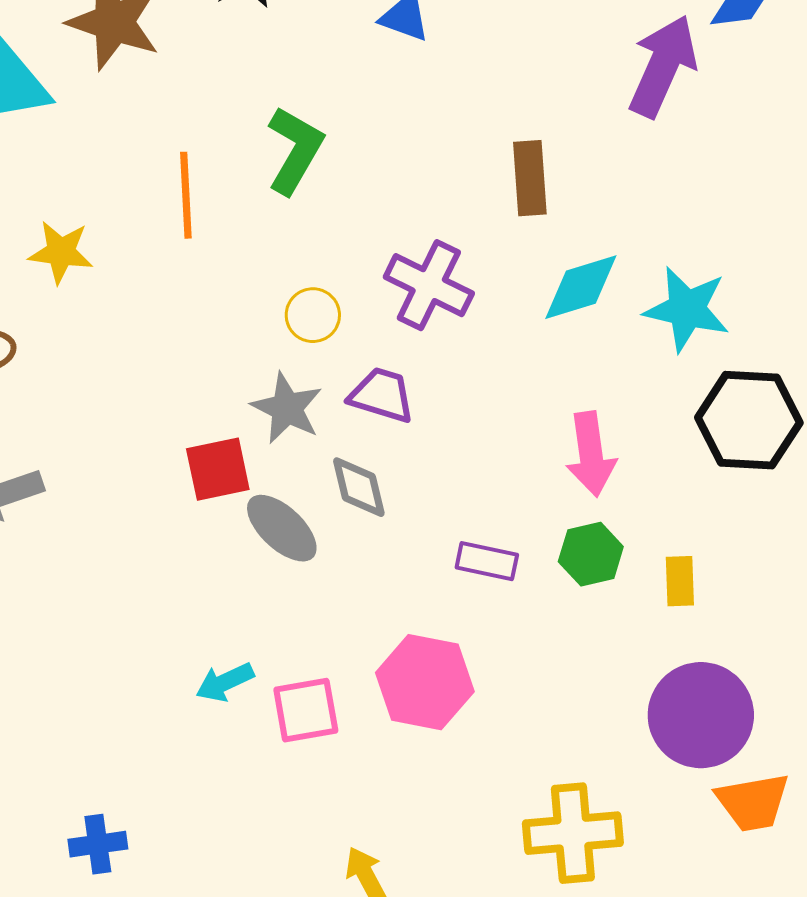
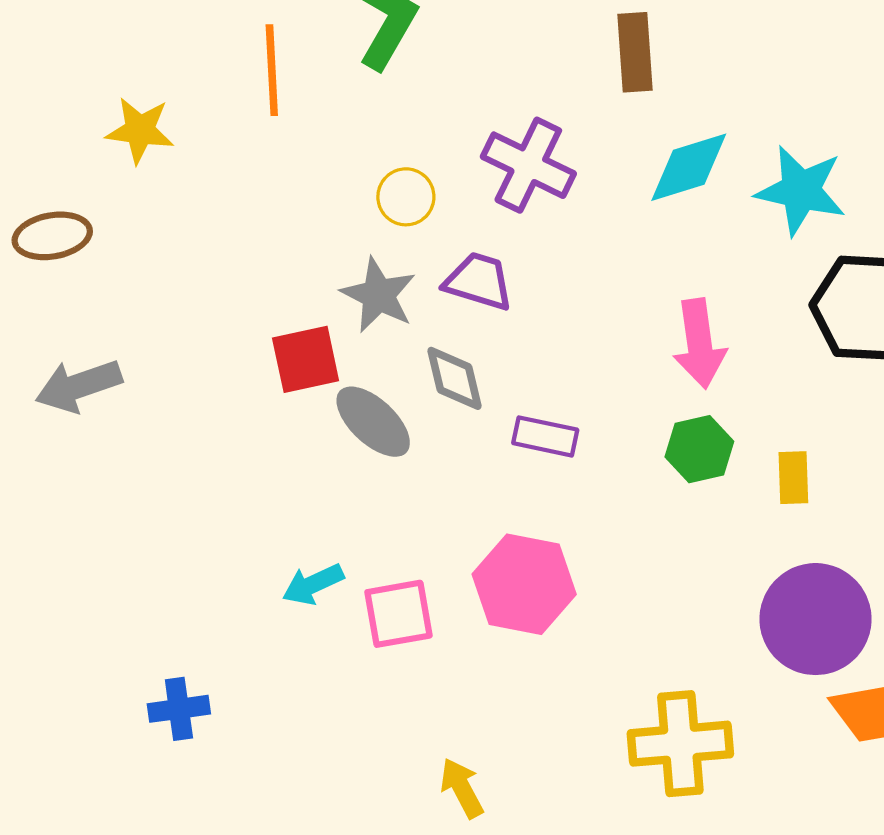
purple rectangle: (487, 561) -> (545, 436), moved
blue cross: (98, 844) -> (179, 709), moved

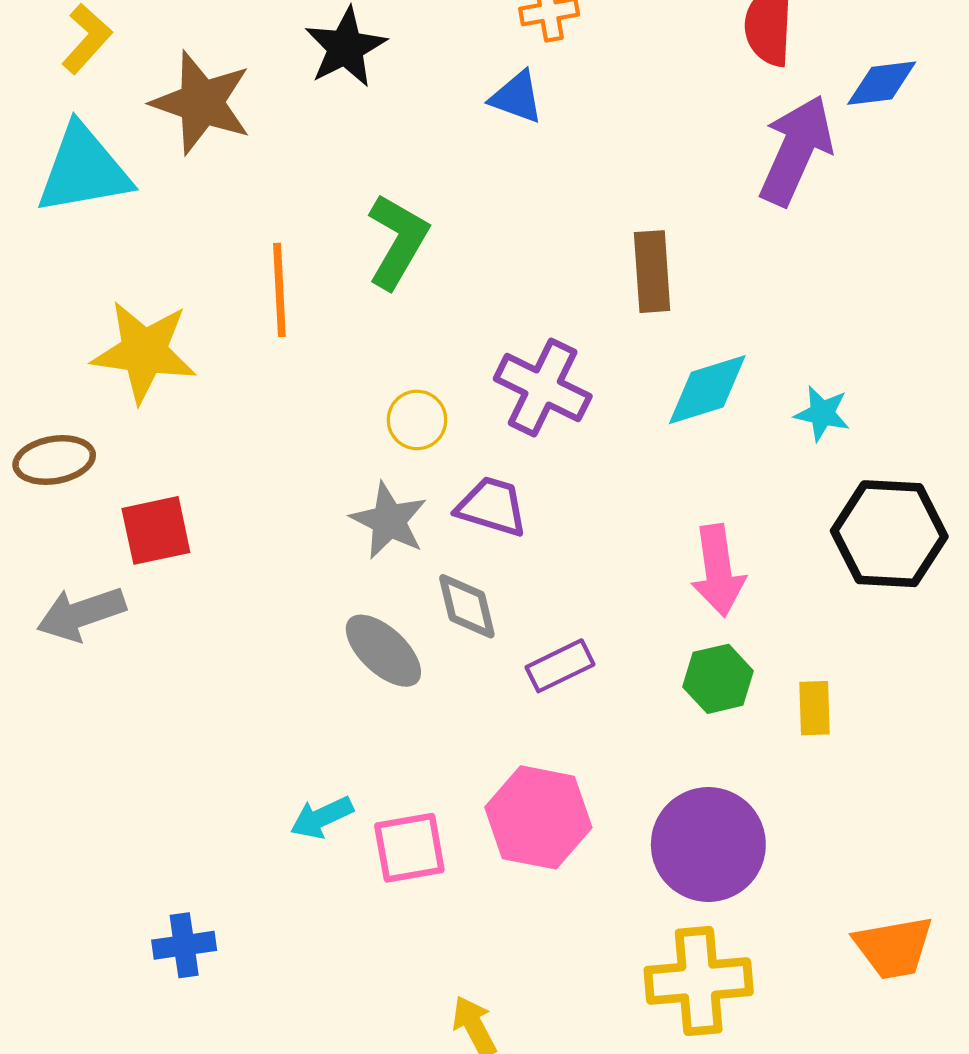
yellow star: (140, 130) -> (144, 352), size x1.5
cyan star: (801, 190) -> (822, 413), size x0.6
red square: (306, 359) -> (156, 530), moved
purple rectangle: (545, 436) -> (560, 666), turned -38
purple circle: (816, 619) -> (708, 845), moved

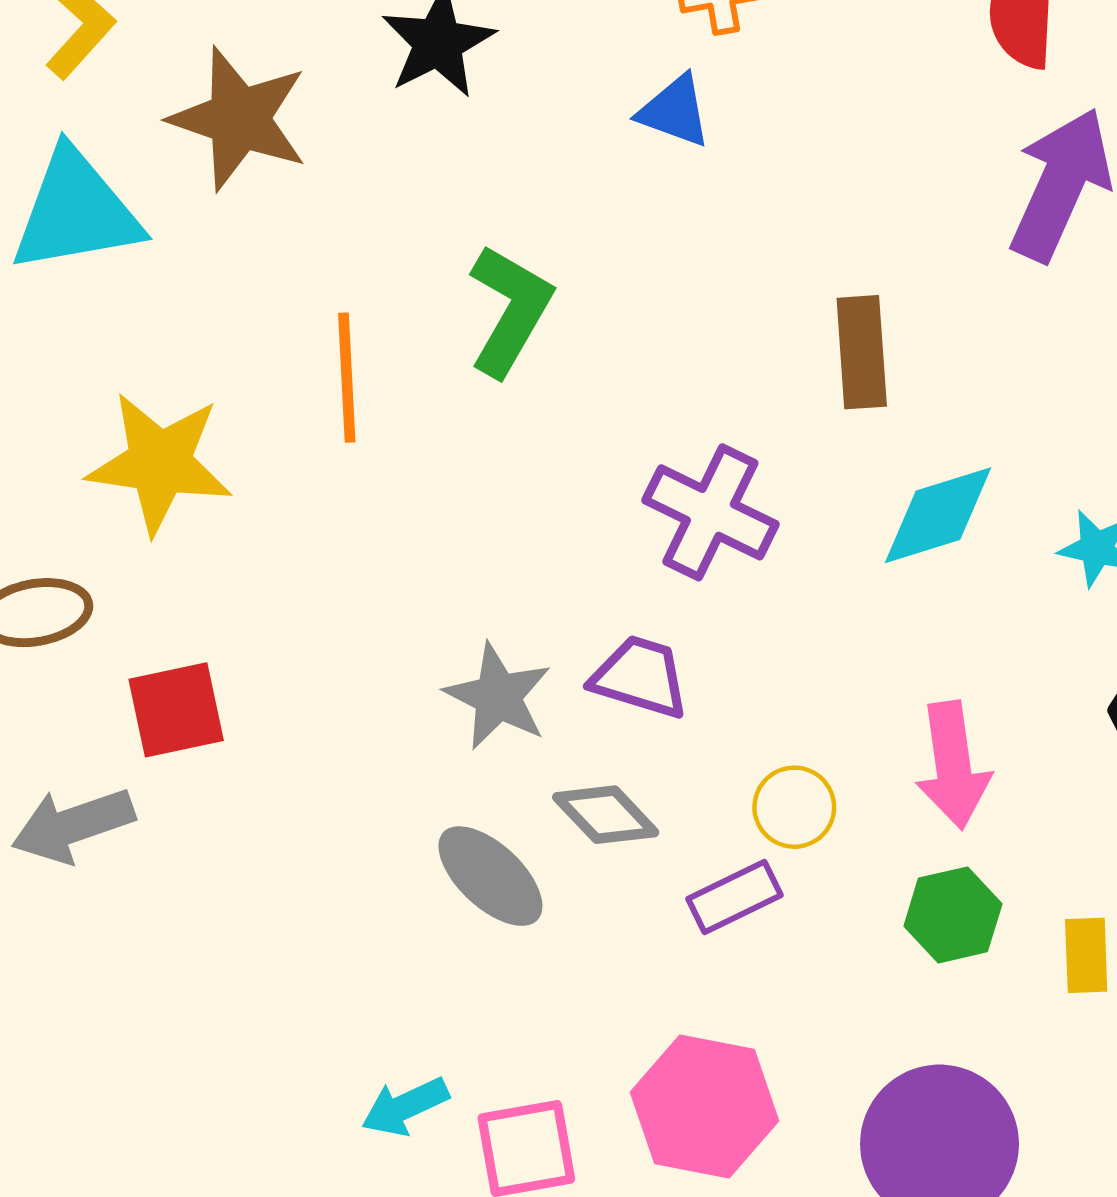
yellow circle: (417, 420) -> (794, 807), moved
gray diamond: (467, 606) -> (606, 815), turned -30

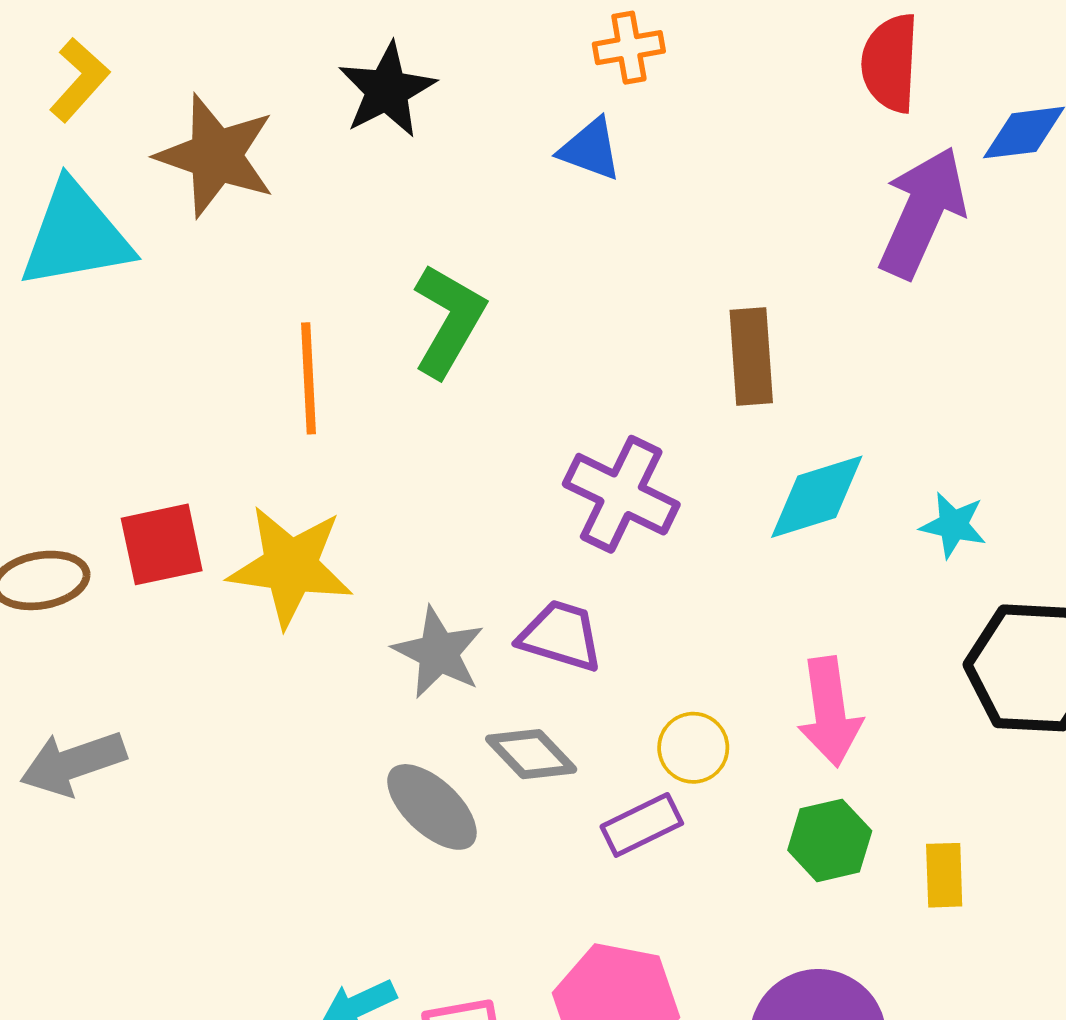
yellow star: (160, 463) -> (290, 566), moved
red square: (176, 710) -> (162, 544), moved

